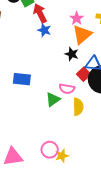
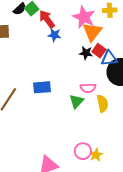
pink star: (77, 18) -> (84, 17), size x1.6
red square: (84, 74) -> (99, 51), moved

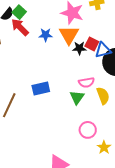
red arrow: (47, 19) -> (20, 27), moved
orange triangle: (92, 32) -> (69, 35), moved
pink circle: (83, 151) -> (88, 130), moved

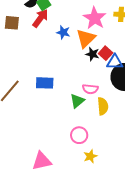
red arrow: (20, 27) -> (40, 18), turned 66

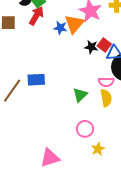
orange triangle: (86, 38) -> (74, 24), moved
blue rectangle: (45, 83) -> (36, 80), moved
pink semicircle: (90, 89) -> (106, 82), moved

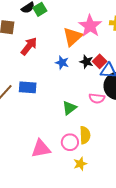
red arrow: (36, 16) -> (29, 46), moved
blue star: (60, 28) -> (62, 63), moved
yellow semicircle: (106, 98) -> (85, 135), moved
pink triangle: (50, 158) -> (41, 149), moved

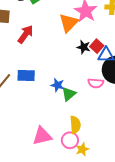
blue star: (62, 63) -> (57, 85), moved
yellow semicircle: (85, 135) -> (75, 125), moved
pink circle: (70, 142) -> (70, 140), moved

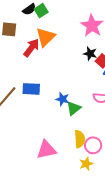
orange triangle: (69, 23) -> (46, 37), moved
black star: (84, 47) -> (90, 54), moved
pink circle: (70, 140) -> (93, 145), moved

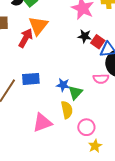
yellow semicircle: (80, 139) -> (67, 110), moved
pink circle: (93, 145) -> (86, 127), moved
pink triangle: (46, 150) -> (42, 123), moved

